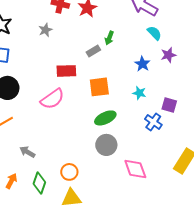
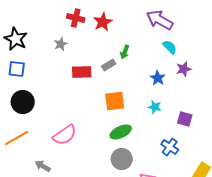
red rectangle: (66, 71) -> (82, 72), moved
pink semicircle: (52, 99) -> (65, 135), moved
blue cross: (153, 122) -> (170, 147), moved

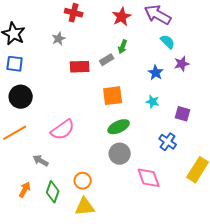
red star: (103, 22) -> (122, 17), moved

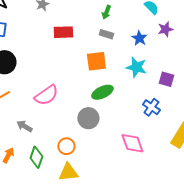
gray rectangle: (107, 60) -> (106, 34), moved, turned 48
cyan star: (153, 102) -> (136, 67), size x1.5
gray circle: (120, 154) -> (88, 118), moved

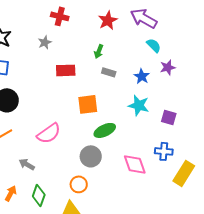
green arrow: (106, 12) -> (99, 51), moved
orange square: (96, 61) -> (88, 104), moved
blue cross: (151, 107) -> (164, 151), moved, turned -30
pink diamond: (132, 143) -> (135, 164), moved
orange circle: (66, 146) -> (79, 184), moved

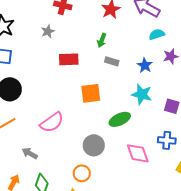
cyan semicircle: (154, 45) -> (157, 34), turned -63
green ellipse: (105, 130) -> (120, 119), moved

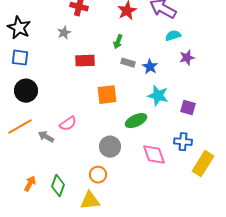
blue star: (145, 65) -> (150, 67), moved
pink semicircle: (52, 122) -> (68, 124), size x0.7
gray arrow: (30, 153) -> (46, 137), moved

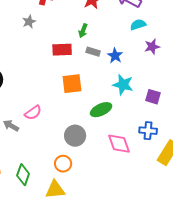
red rectangle: (85, 61) -> (62, 50), moved

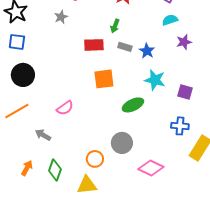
gray arrow: (11, 126) -> (43, 135), moved
gray circle: (75, 136) -> (122, 143), moved
pink diamond: (119, 144) -> (151, 168), moved, turned -45

